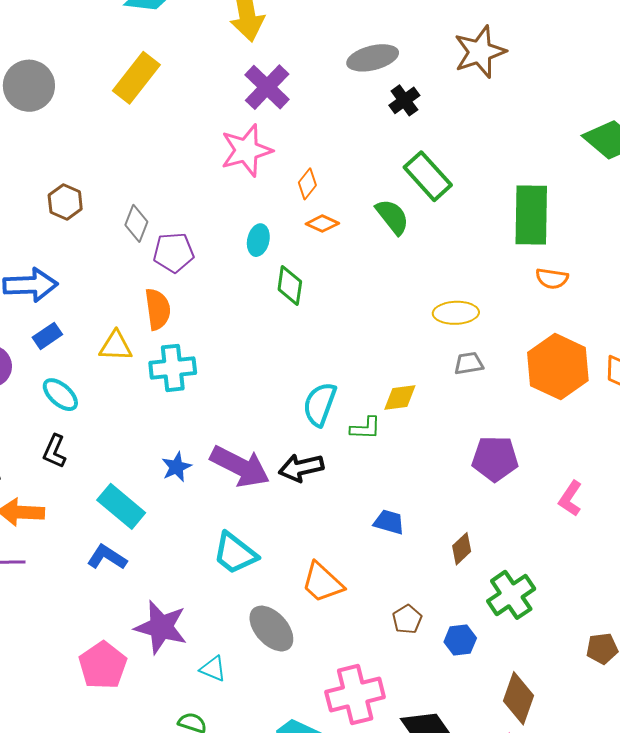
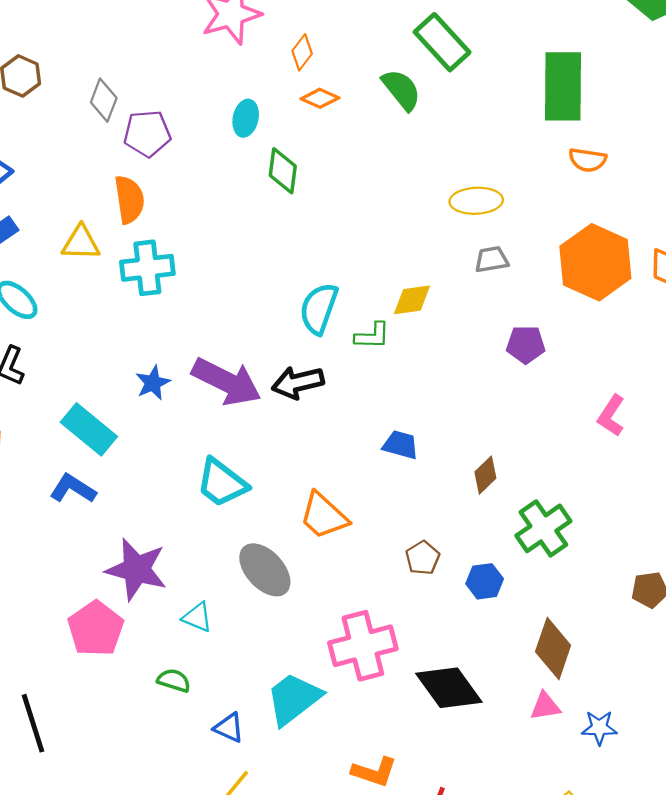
purple pentagon: (495, 459) -> (526, 344), moved, size x0.7
pink pentagon: (103, 665) -> (96, 629), moved

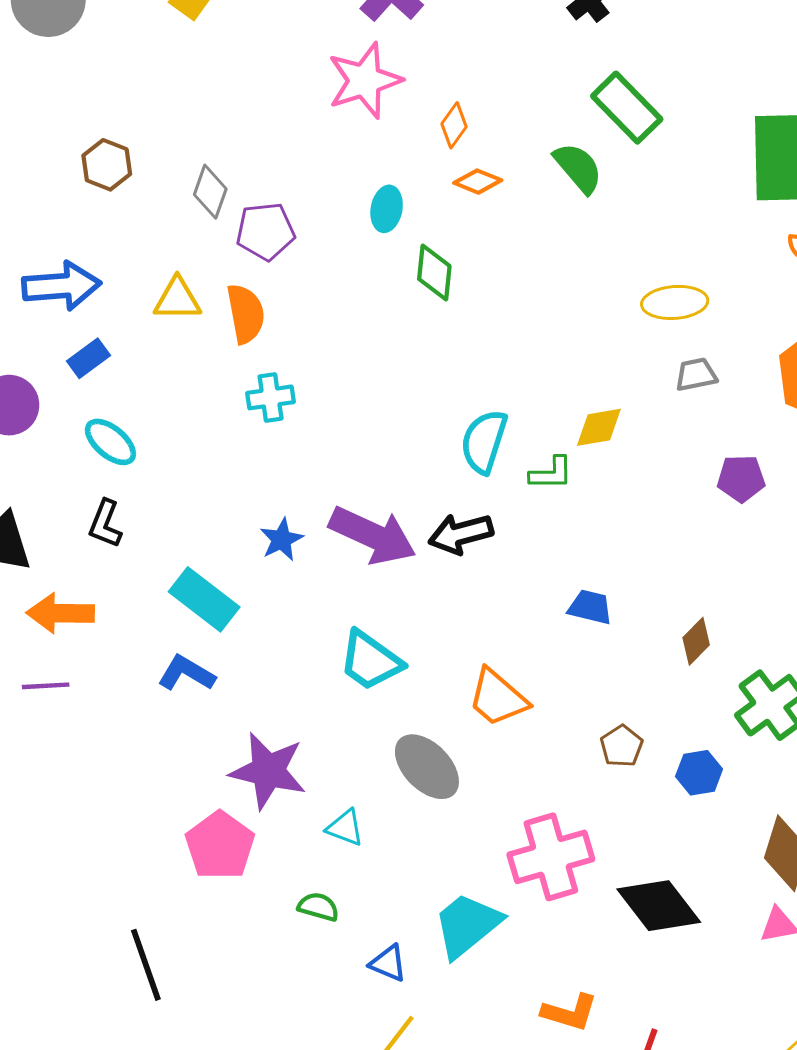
yellow triangle: (81, 243) -> (177, 299), moved
cyan cross: (147, 268) -> (271, 397), size x0.7

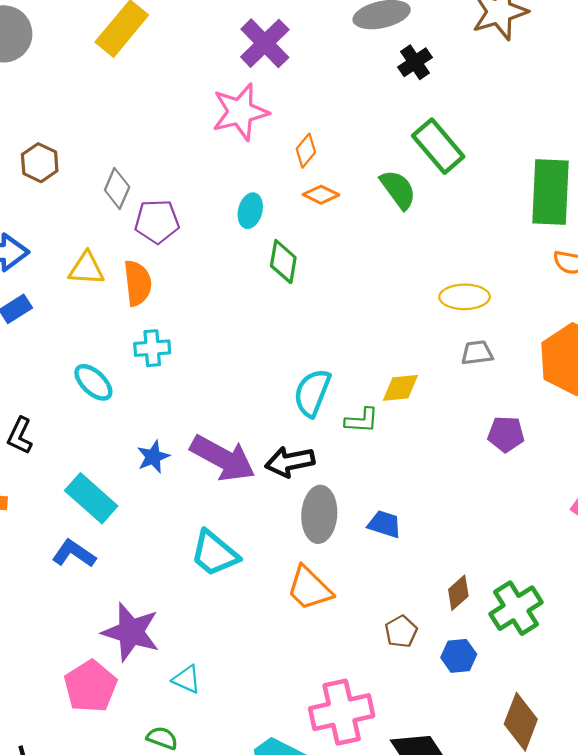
cyan ellipse: (110, 442) -> (93, 382), moved
brown diamond: (696, 641) -> (458, 593), moved
gray ellipse: (427, 767) -> (319, 514), moved, turned 44

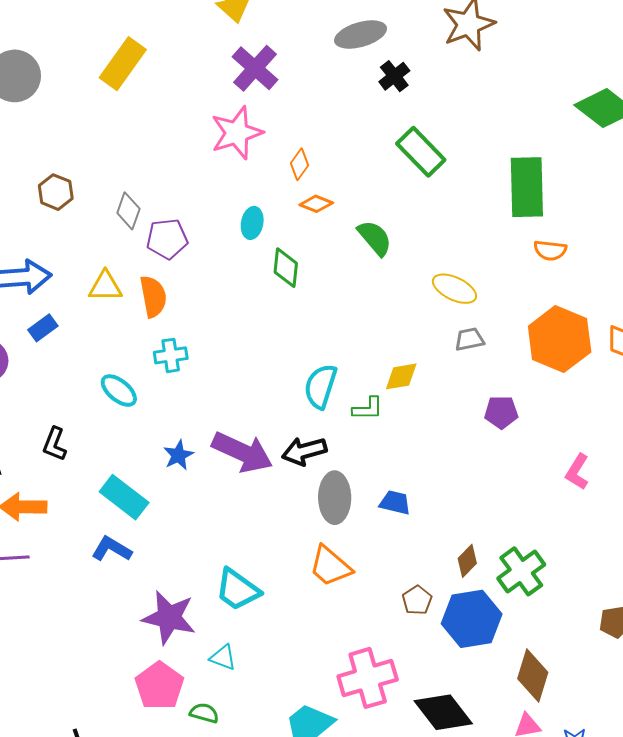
green semicircle: (398, 189) -> (375, 238), moved
yellow ellipse: (465, 297) -> (454, 289), turned 30
cyan trapezoid: (214, 553) -> (238, 590), moved
blue hexagon: (459, 656) -> (472, 619), size x1.8
pink pentagon: (90, 686) -> (159, 686), moved

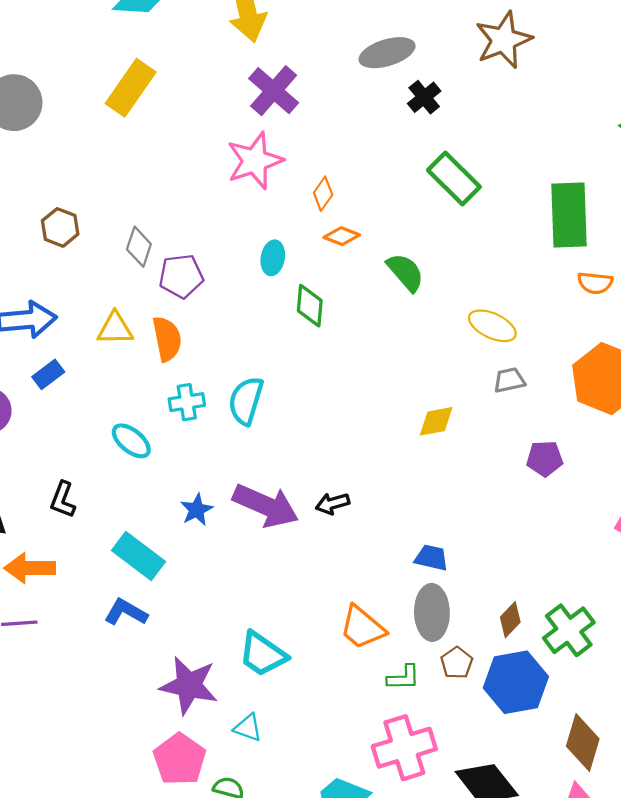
cyan semicircle: (321, 386) -> (246, 401), moved
green L-shape: (368, 409) -> (403, 678), moved
black arrow: (304, 451) -> (333, 504), size x0.7
gray ellipse: (335, 498) -> (432, 612), moved

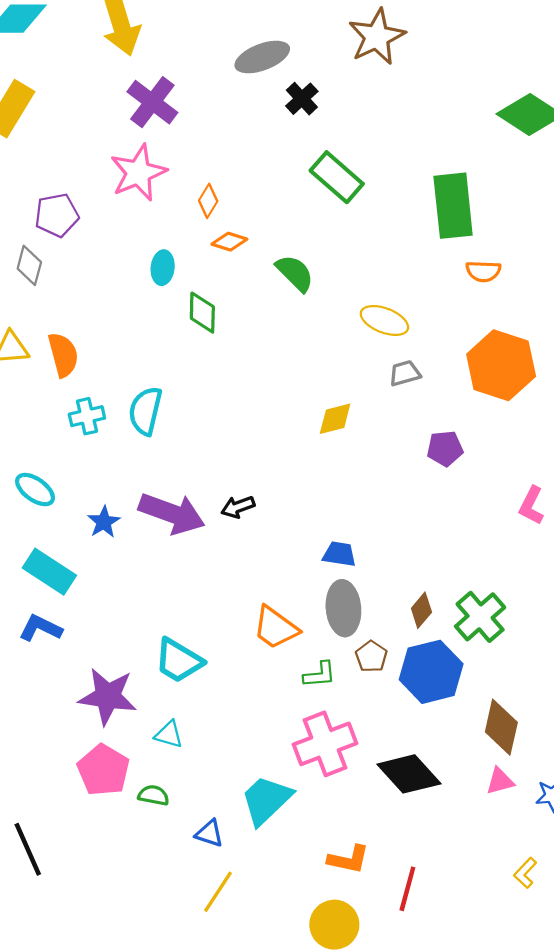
purple pentagon: (181, 276) -> (57, 215), moved
cyan ellipse: (131, 441) -> (35, 490), moved

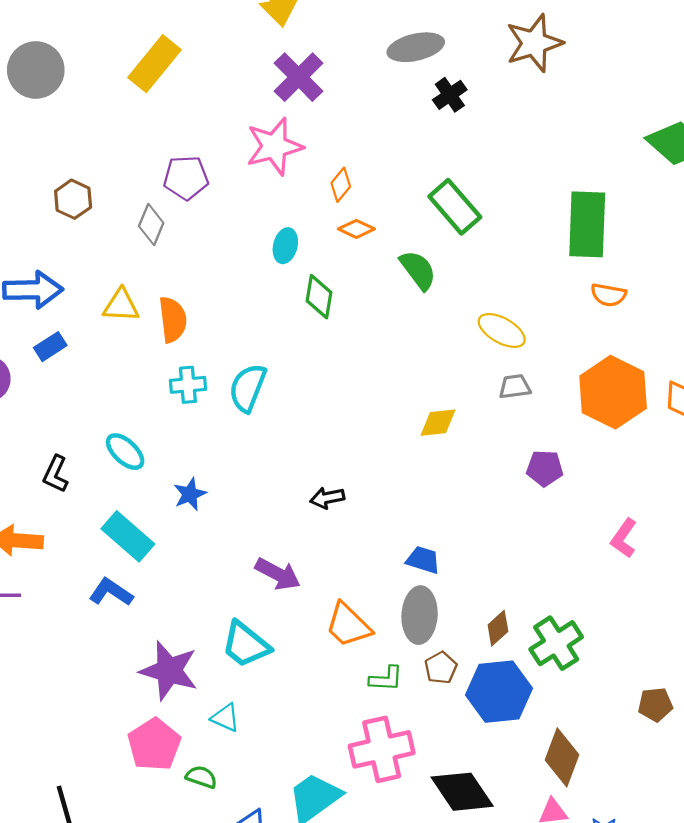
green rectangle: (337, 177) -> (455, 207), moved
purple arrow: (172, 513) -> (278, 574), moved, size x0.7

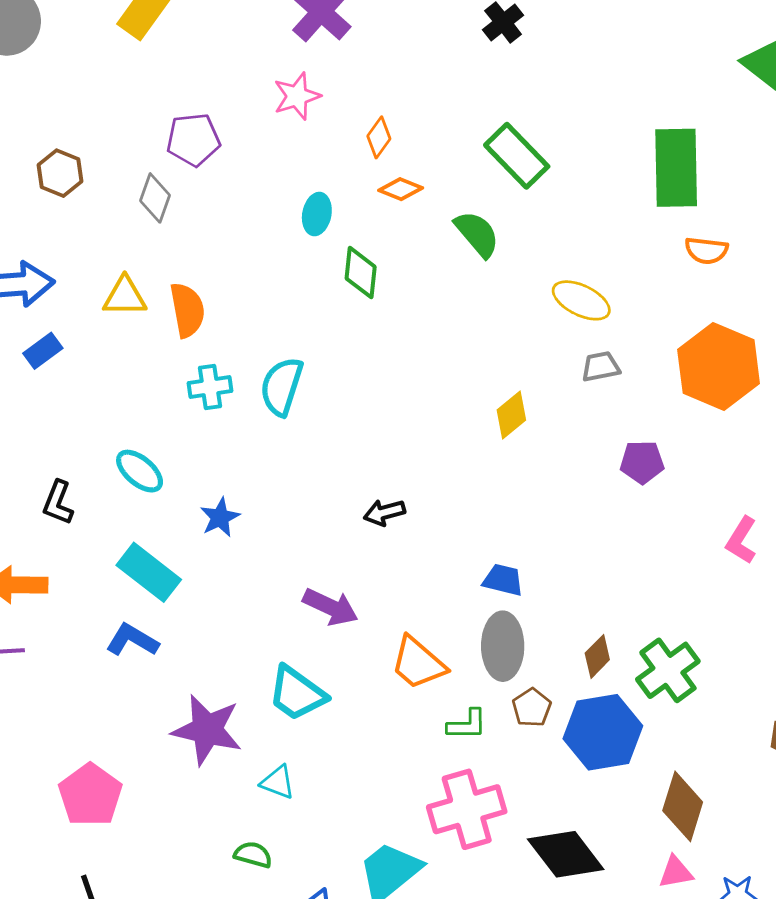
pink star: (274, 146) -> (297, 96), size x0.7
yellow diamond: (438, 423) -> (511, 415), turned -30
pink pentagon: (154, 744) -> (90, 795), moved

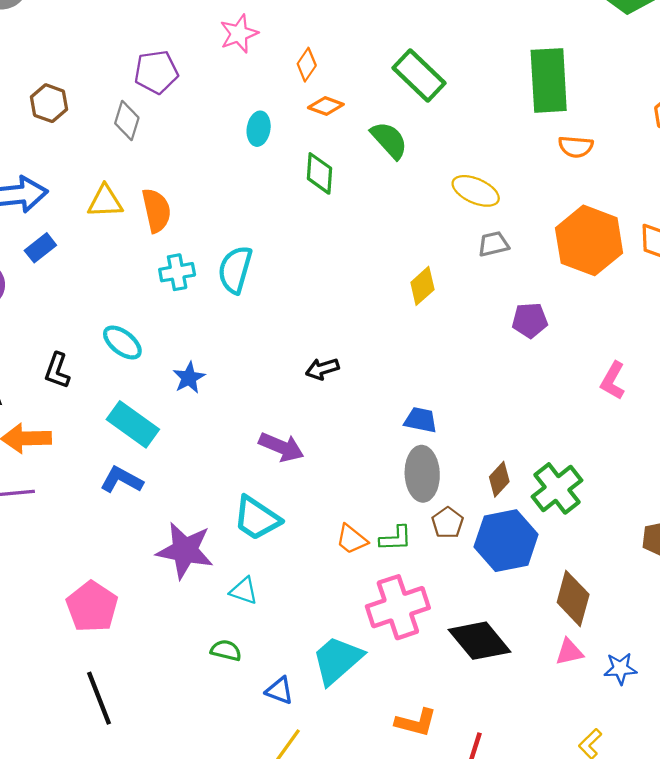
green diamond: (361, 273) -> (320, 173), moved
orange trapezoid: (418, 663) -> (352, 539), moved, size x0.7

